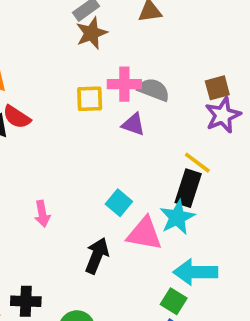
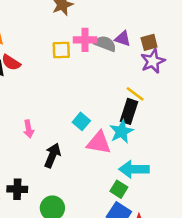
purple triangle: (133, 124) -> (123, 39), moved
black arrow: (97, 256) -> (52, 155), moved

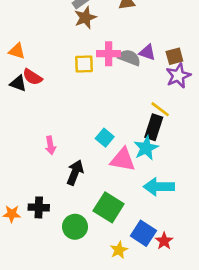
green square: (119, 189) -> (109, 207), moved, size x1.6

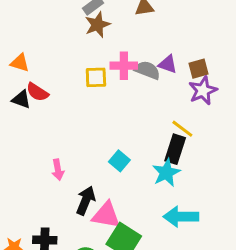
pink triangle: (123, 160) -> (106, 215), moved

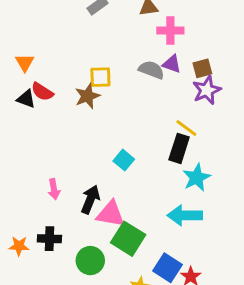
brown star: (97, 25) -> (87, 96), moved
orange triangle: (20, 63) -> (25, 63), turned 42
pink cross: (124, 66) -> (170, 31), moved
pink arrow: (58, 170) -> (54, 189), moved
cyan star: (166, 173) -> (197, 178), moved

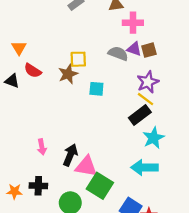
brown square: (202, 68) -> (149, 50), moved
purple star: (207, 90) -> (148, 82), moved
black triangle: (26, 99) -> (12, 81), moved
black rectangle: (179, 148) -> (140, 115), turned 35
cyan square: (124, 160) -> (96, 89), moved, turned -35

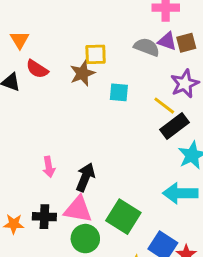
yellow line: (145, 99) -> (164, 106), moved
pink triangle: (86, 166) -> (78, 209), moved

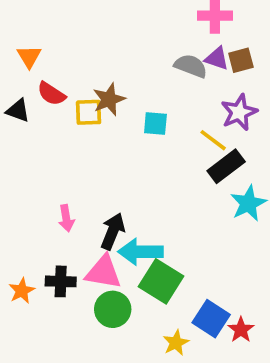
yellow square: (96, 54) -> (89, 112), moved
cyan arrow: (180, 193) -> (141, 252), moved
orange star: (14, 224) -> (22, 291), turned -30

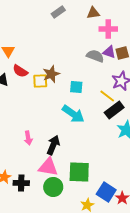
cyan arrow: (141, 252) -> (73, 114), moved, turned -145
black cross: (61, 281) -> (21, 183), moved
green square: (161, 281) -> (79, 172), turned -30

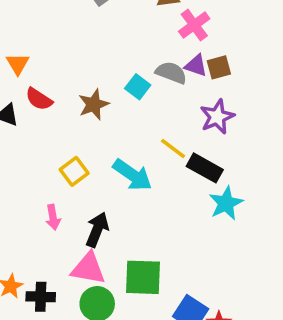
pink cross: (108, 29) -> (194, 25), turned -36
yellow square: (40, 81) -> (74, 171), moved, turned -35
cyan square: (76, 87) -> (138, 87), moved, turned 32
yellow line: (107, 96) -> (173, 149), moved
black rectangle: (114, 110) -> (205, 168), turned 66

